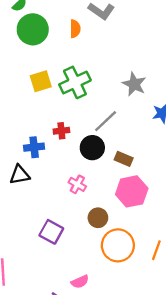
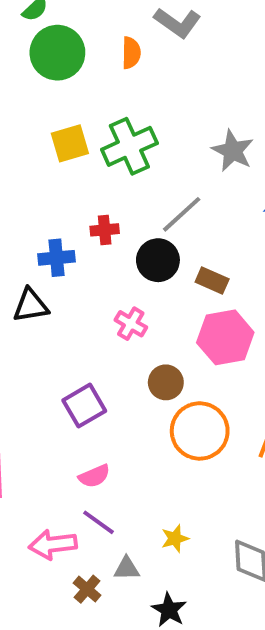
purple square: (51, 232) -> (84, 406), turned 30
pink semicircle: (80, 282) -> (94, 476), moved

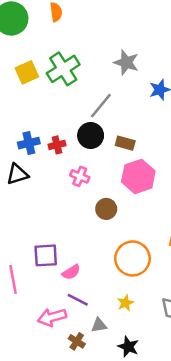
red cross: (105, 230) -> (57, 145), moved
purple square: (84, 406) -> (46, 255), moved, turned 35
orange circle: (200, 431) -> (132, 259), moved

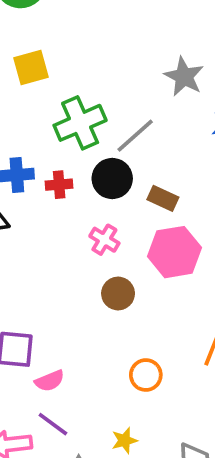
green cross: (63, 69) -> (80, 123), moved
pink cross: (80, 176) -> (104, 240), moved
orange circle: (132, 259) -> (146, 375), size x0.6

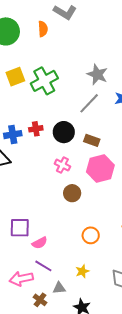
green cross: (80, 123) -> (44, 81), moved
gray line: (135, 136) -> (89, 103), moved
red cross: (59, 185) -> (36, 129), moved

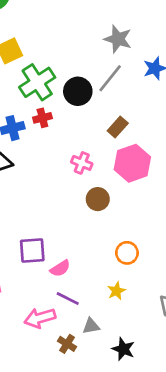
green cross: (44, 81) -> (37, 82), moved
black circle: (64, 132) -> (78, 91), moved
brown rectangle: (92, 140) -> (118, 127), turned -63
yellow star: (82, 271) -> (116, 291), moved

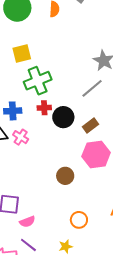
black circle: (78, 91) -> (63, 117), moved
red cross: (42, 118) -> (44, 108), moved
pink cross: (82, 163) -> (21, 137), moved

